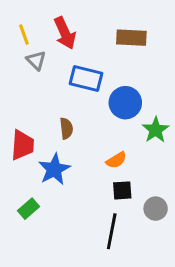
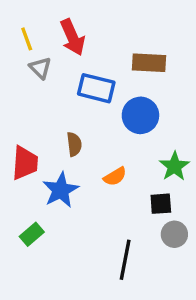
brown rectangle: (131, 38) -> (149, 63), moved
green star: (156, 130) -> (174, 166), moved
orange semicircle: (116, 160) -> (115, 177), moved
black square: (122, 190) -> (161, 204), moved

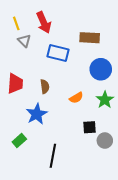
blue circle: (140, 115) -> (101, 69), moved
red trapezoid: (25, 163) -> (15, 83), moved
orange semicircle: (115, 177) -> (76, 98), moved
black square: (161, 204) -> (90, 127), moved
black line: (125, 260) -> (53, 156), moved

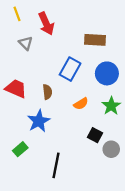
yellow line: (16, 23) -> (17, 14), moved
blue rectangle: (58, 53) -> (70, 69), moved, turned -75
red trapezoid: (15, 83) -> (16, 89), turned -70
black square: (90, 127) -> (95, 135), turned 32

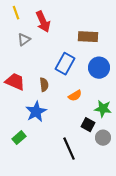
gray triangle: (26, 43) -> (24, 40), turned 40
green star: (111, 106) -> (103, 109), moved, turned -30
black line: (56, 165) -> (69, 149), moved, turned -35

